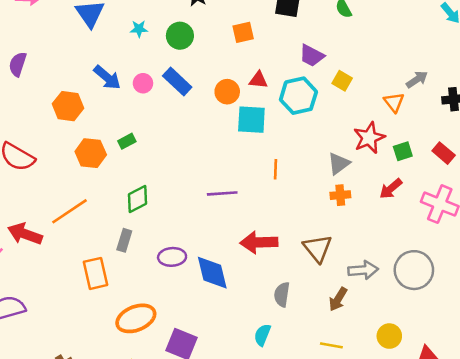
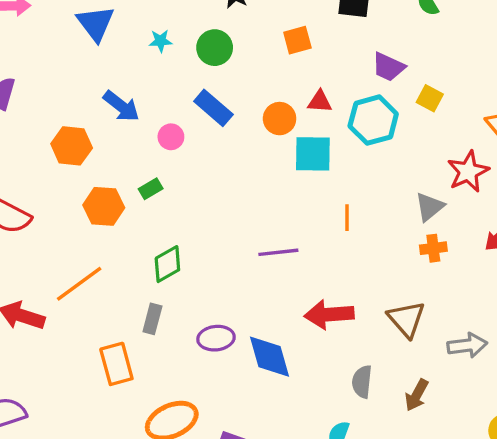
pink circle: (143, 83) -> (171, 137), moved
brown arrow: (338, 299) -> (417, 395), moved

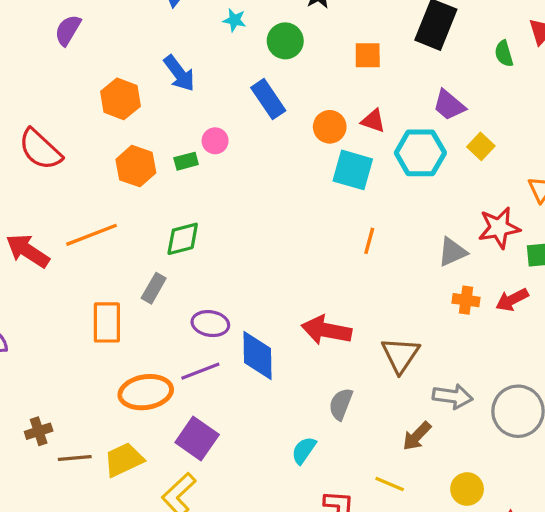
pink circle: (171, 137) -> (215, 141), moved
orange cross: (433, 248) -> (466, 300), moved
purple line: (278, 252) -> (200, 371), moved, turned -30
brown arrow: (417, 395) -> (417, 436), moved

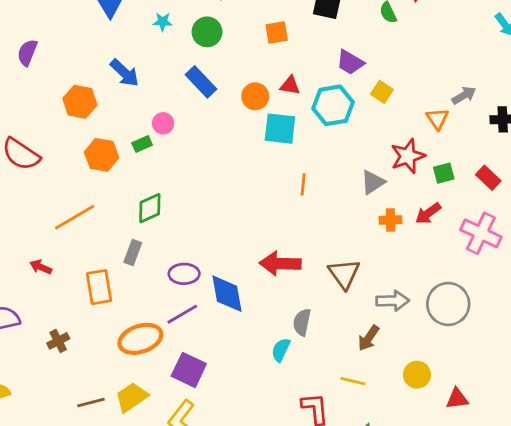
red arrow: (28, 251) -> (41, 267), moved, size x0.6
brown cross: (39, 431) -> (58, 341), moved
cyan semicircle: (304, 450) -> (281, 350), moved

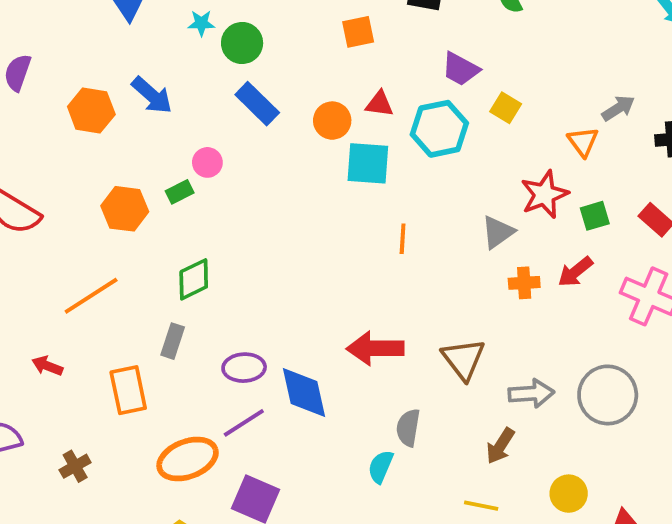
green circle: (207, 32) -> (242, 43), moved
orange hexagon: (80, 102) -> (91, 110), moved

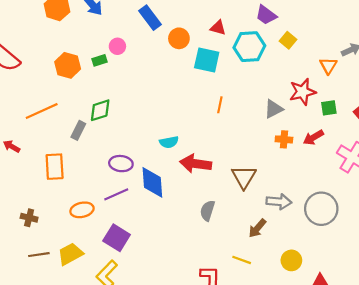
orange circle: (332, 121) -> (179, 38), moved
gray rectangle: (173, 341) -> (78, 130), moved
orange ellipse: (188, 459) -> (82, 210), size x0.7
brown cross: (75, 466) -> (29, 218), moved, turned 35
cyan semicircle: (381, 467) -> (169, 142), moved, turned -132

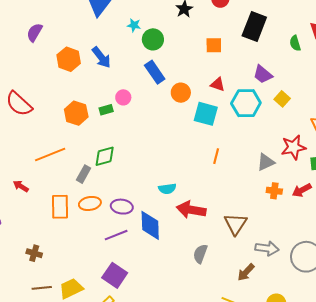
orange ellipse: (82, 210) -> (90, 203), moved

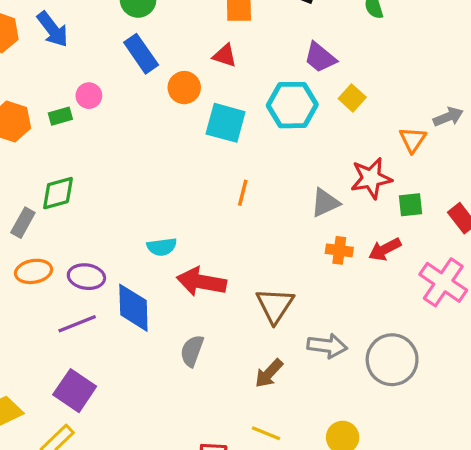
red triangle: (218, 84) -> (225, 55), moved
gray semicircle: (200, 254) -> (192, 351), moved
brown arrow: (246, 272) -> (269, 373), moved

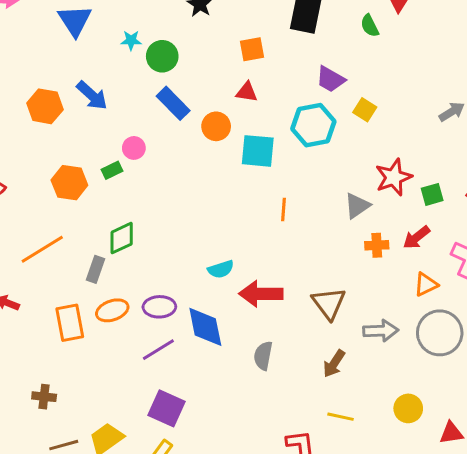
orange triangle: (413, 140) -> (426, 284), moved, turned 40

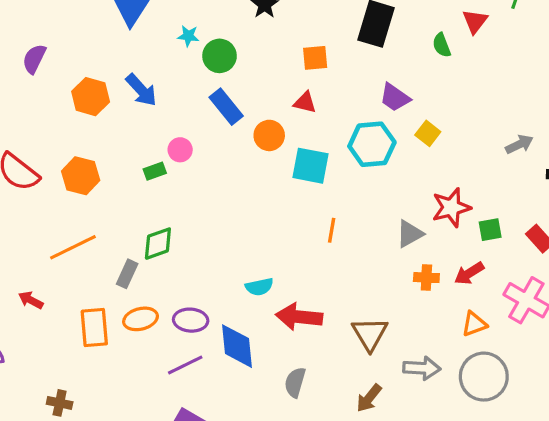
orange hexagon: (69, 183) -> (81, 176), moved

